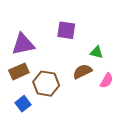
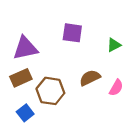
green triangle: (97, 52) -> (114, 45), moved, turned -40

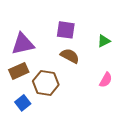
brown semicircle: (90, 78) -> (70, 56), moved, turned 54

